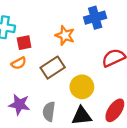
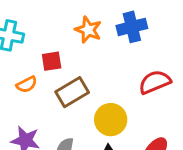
orange star: (65, 35) -> (88, 30), moved
red square: (24, 43) -> (52, 61), moved

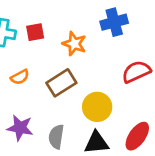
orange star: (88, 30) -> (74, 44), moved
red square: (52, 61) -> (35, 32), moved

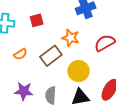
red square: (35, 32) -> (37, 20), moved
orange star: (74, 44) -> (71, 38), moved

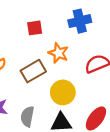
red square: (37, 20) -> (35, 28), moved

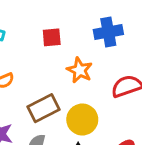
brown rectangle: (33, 71) -> (44, 108), moved

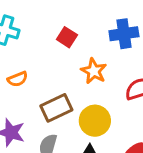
red square: (52, 37) -> (67, 37), turned 36

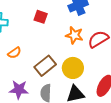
orange star: (94, 71) -> (74, 35), moved

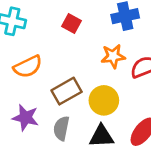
orange star: (74, 35) -> (113, 56), turned -30
orange semicircle: (14, 53) -> (28, 67), size x1.5

